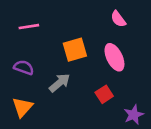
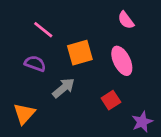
pink line: (29, 27) -> (43, 30), moved, turned 48
purple semicircle: (24, 67) -> (35, 64), moved

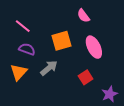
pink semicircle: (126, 20) -> (83, 16), moved
pink line: (43, 30) -> (23, 26), moved
orange triangle: (24, 114) -> (19, 72), moved

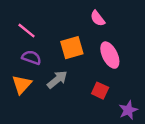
red square: (86, 77) -> (100, 91), turned -32

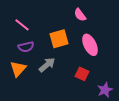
purple semicircle: (31, 58) -> (26, 47), turned 147

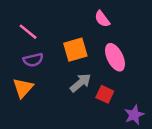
gray arrow: (47, 65) -> (80, 83), moved

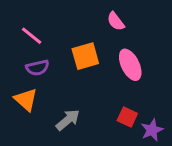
gray arrow: (80, 83) -> (68, 120), moved
orange triangle: (23, 88) -> (26, 100), turned -30
red square: (105, 94) -> (127, 117), moved

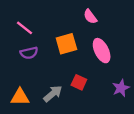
orange triangle: (26, 100) -> (20, 97), moved, turned -42
red square: (127, 117) -> (79, 82), moved
purple star: (152, 130) -> (121, 88), moved

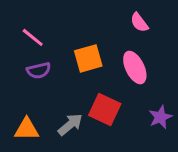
pink semicircle: (90, 17) -> (139, 22), moved
red square: (79, 82) -> (105, 110), size x1.5

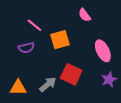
pink semicircle: (139, 22) -> (84, 15), moved
pink line: (33, 37) -> (34, 25), moved
pink ellipse: (135, 67) -> (103, 51), moved

